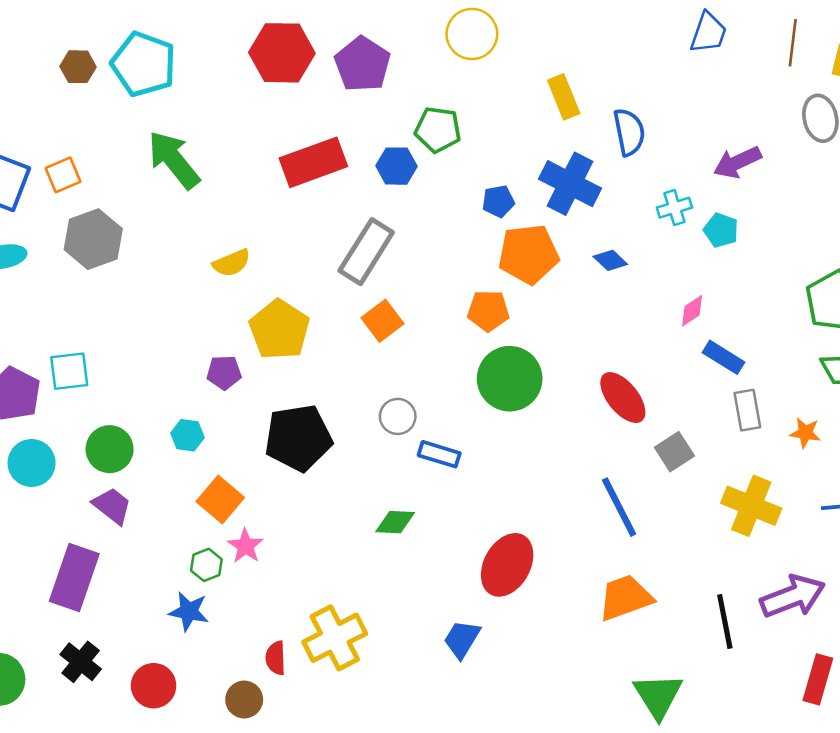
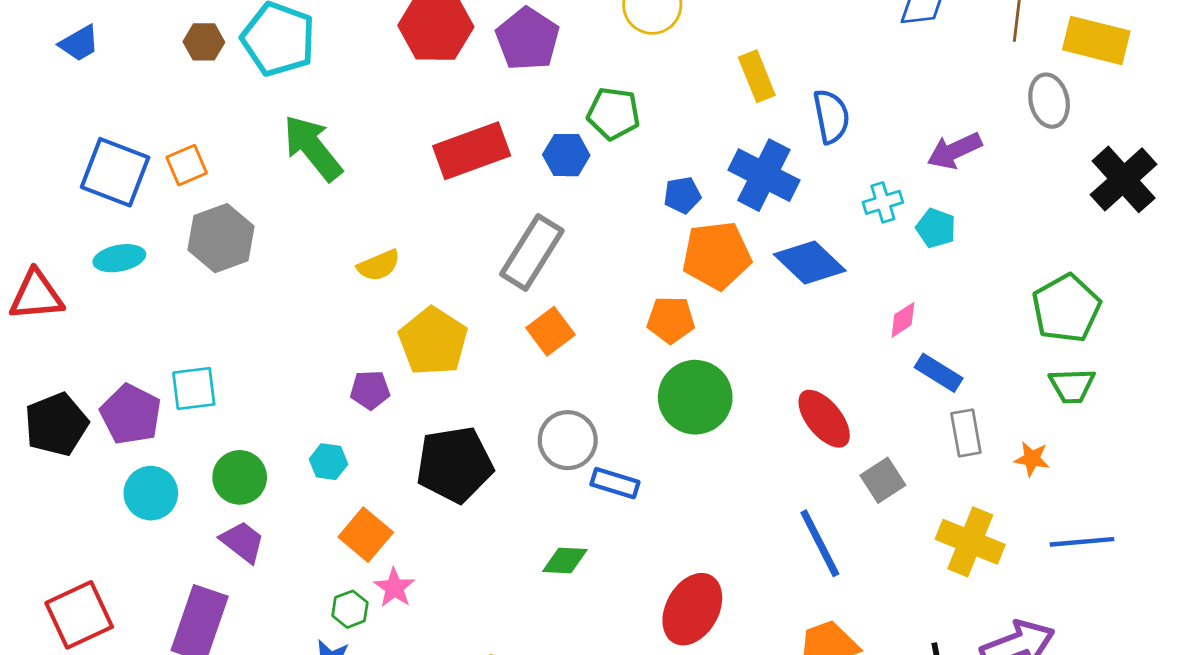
blue diamond: (610, 260) -> (810, 262), size x1.8
gray circle: (398, 416) -> (568, 440), size x1.4

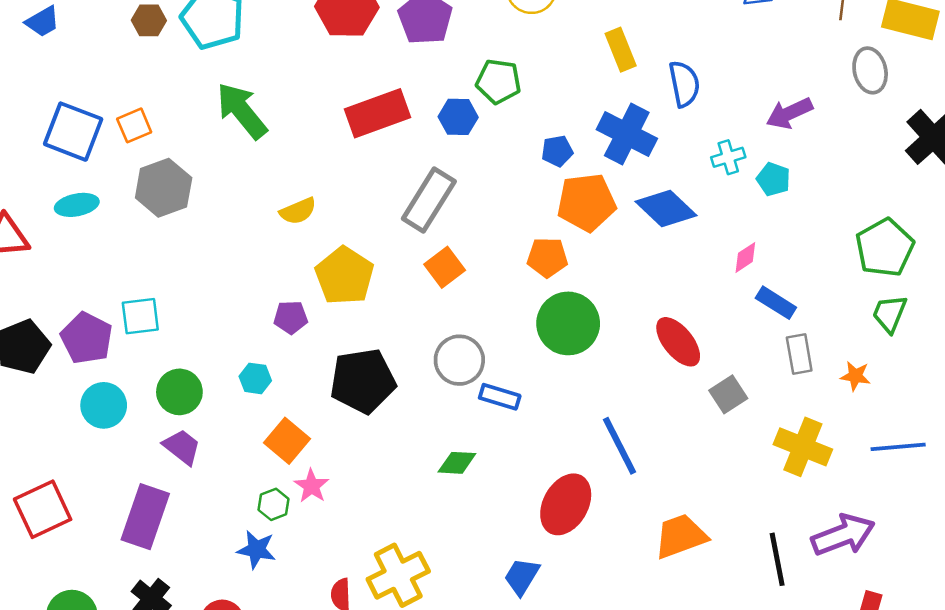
green trapezoid: (1072, 386) -> (890, 314), turned 114
blue line: (820, 543) -> (619, 446), moved

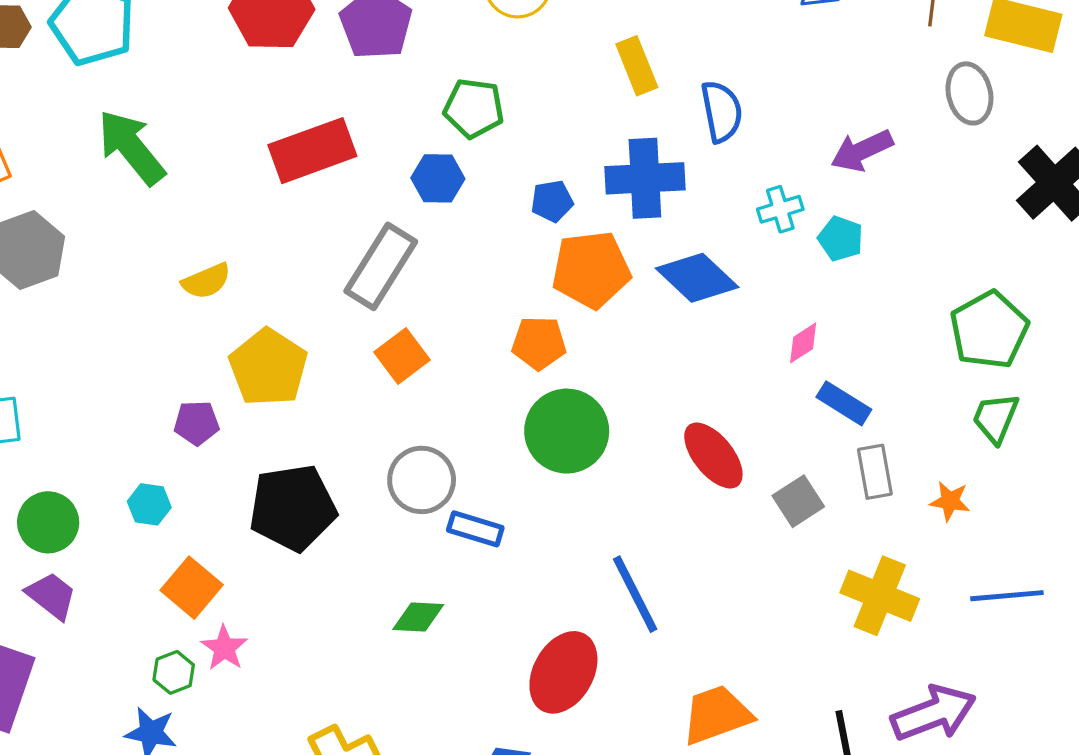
blue hexagon: (458, 117) -> (438, 178), moved
blue cross: (627, 134) -> (645, 178), turned -30
gray square: (728, 394) -> (798, 501), moved

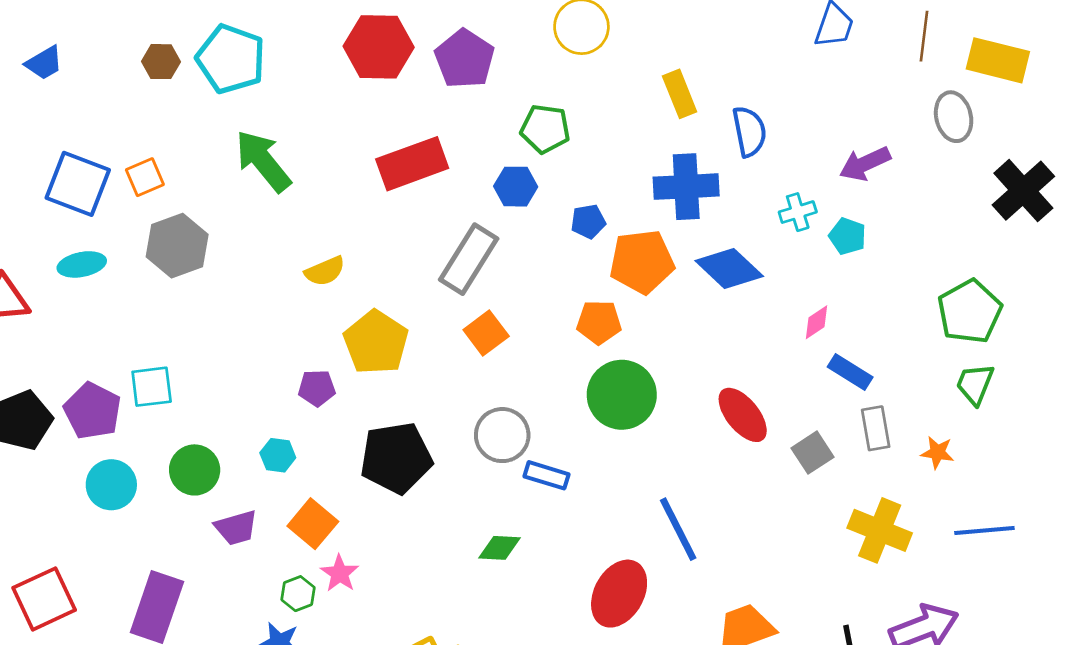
blue pentagon: (552, 201) -> (588, 221), moved
purple trapezoid: (51, 596) -> (236, 528), moved, turned 126

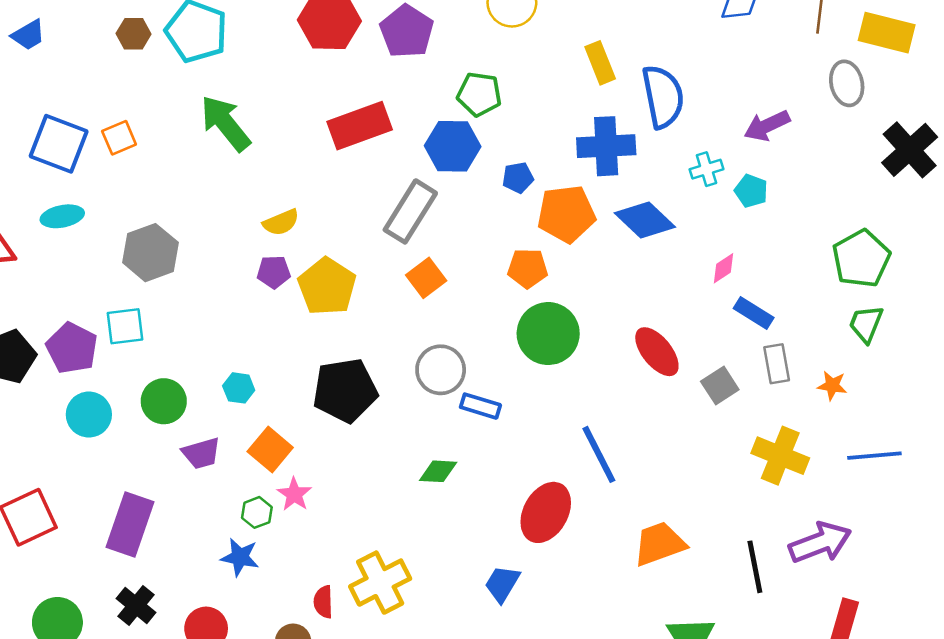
blue semicircle: (749, 131) -> (663, 97), size x1.4
blue hexagon: (516, 187) -> (453, 146), size x1.4
gray hexagon: (177, 246) -> (150, 253), moved
purple pentagon: (317, 388) -> (274, 272), moved

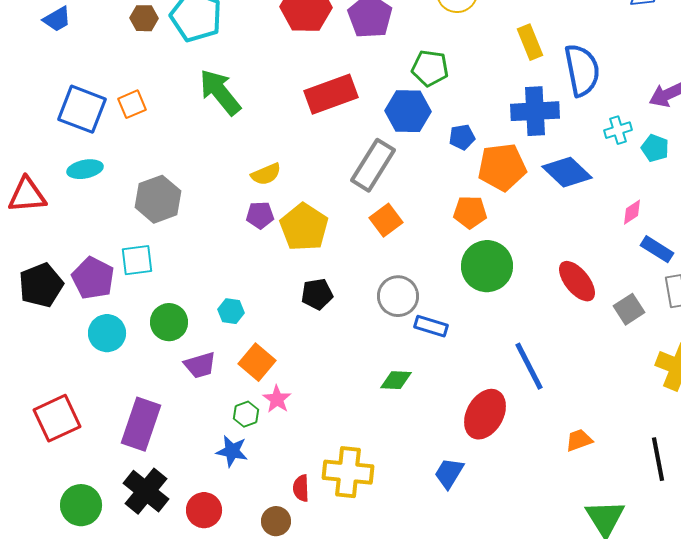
black pentagon: (345, 390) -> (317, 294), moved, size x0.6
orange trapezoid: (659, 544) -> (579, 440), size x0.6
yellow cross: (380, 583) -> (348, 472), turned 33
black cross: (136, 606) -> (146, 491), size x1.4

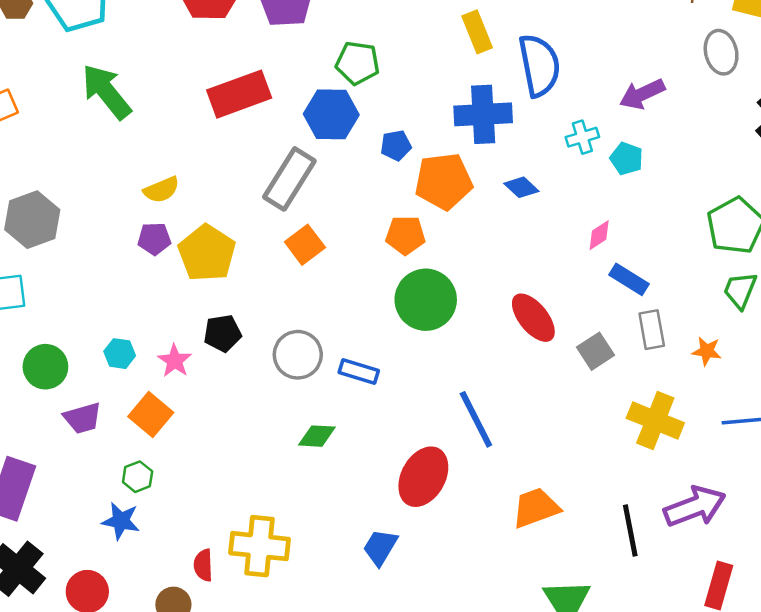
blue diamond: (567, 172) -> (521, 187), size x0.6
gray circle: (398, 296) -> (298, 355), moved
pink star: (277, 399) -> (175, 361), moved
orange trapezoid: (579, 440) -> (536, 508), size x1.5

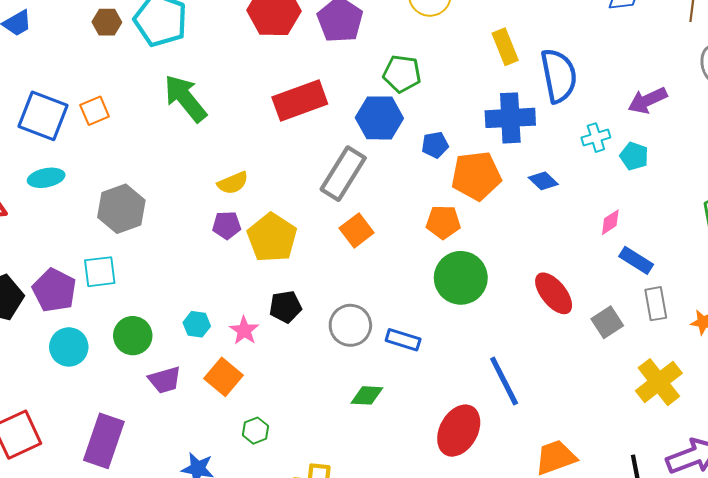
yellow cross: (655, 420) -> (659, 382), turned 30
green hexagon: (138, 477) -> (256, 431), moved

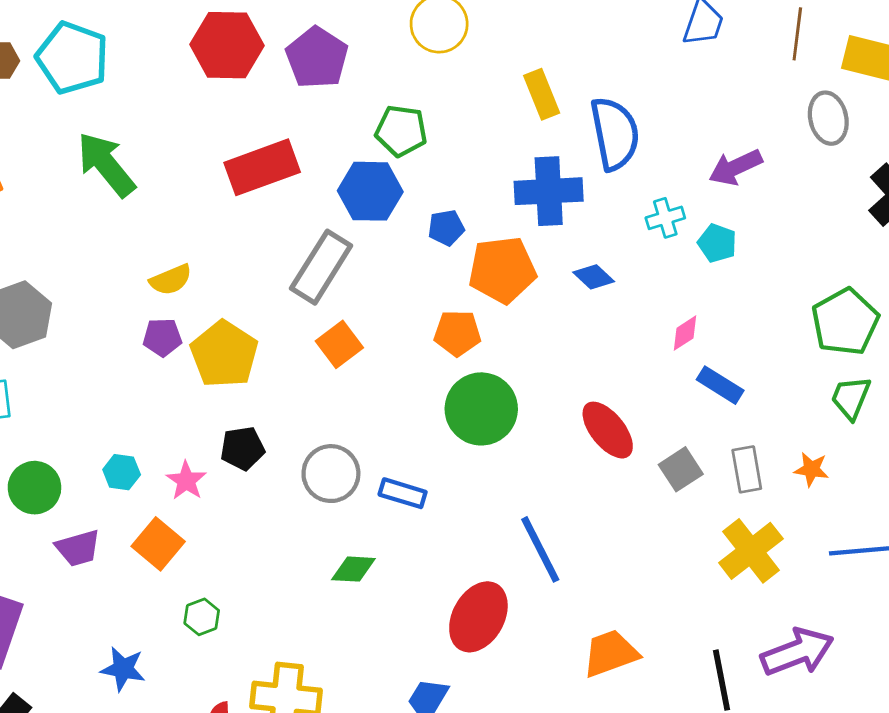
gray rectangle: (656, 304) -> (747, 469), moved

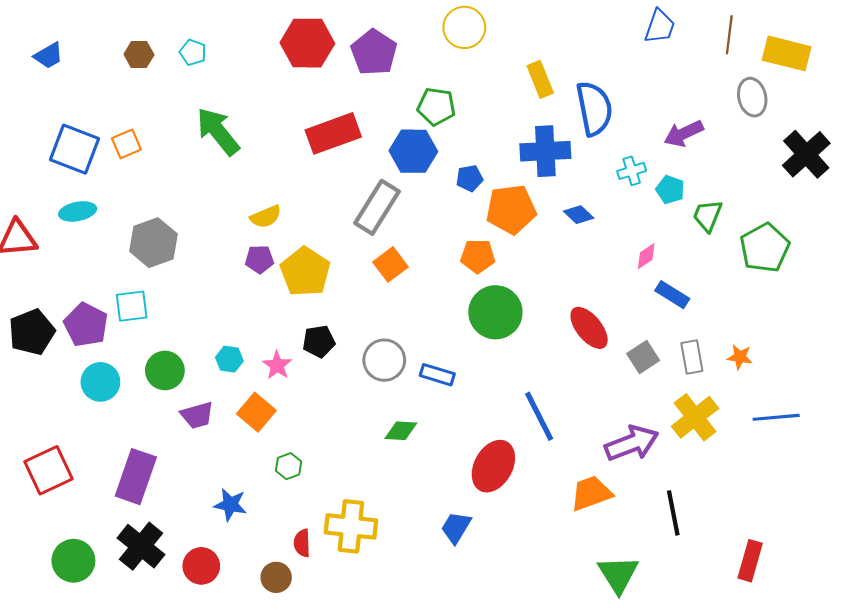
cyan pentagon: (72, 58) -> (193, 52), size x0.5
green trapezoid: (851, 398) -> (708, 216), moved
purple arrow: (797, 652) -> (632, 443), moved

